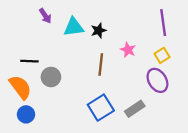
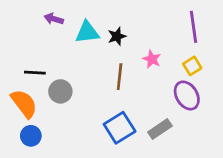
purple arrow: (45, 16) -> (54, 19), turned 140

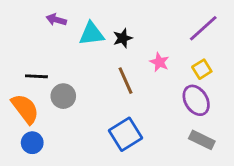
purple line: (194, 27) -> (203, 28), turned 56
brown line: (120, 77) -> (125, 81), turned -30
gray rectangle: (160, 129) -> (202, 140), moved, turned 60

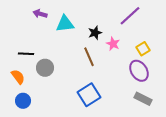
purple line: (203, 28) -> (130, 16), moved
black star: (123, 38) -> (95, 33), moved
orange semicircle: (25, 109) -> (18, 77), size x0.7

